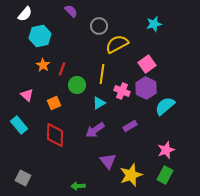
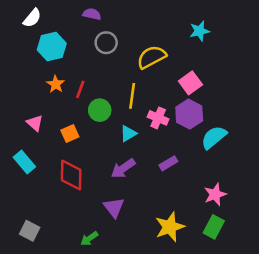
purple semicircle: (71, 11) -> (92, 14), turned -32
gray circle: (99, 26) -> (106, 43), moved
purple triangle: (108, 161) -> (114, 207), moved
green arrow: (78, 186) -> (89, 239), moved, turned -32

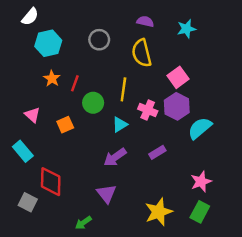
purple semicircle: (92, 14) -> (145, 22), moved
yellow semicircle: (152, 57) -> (142, 53), turned -76
red diamond: (71, 175) -> (51, 182), moved
gray square: (30, 231) -> (28, 202), moved

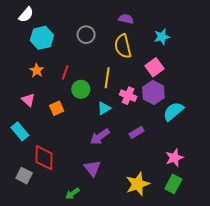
cyan star: (186, 29) -> (162, 37), moved
orange star: (52, 78) -> (37, 70), moved

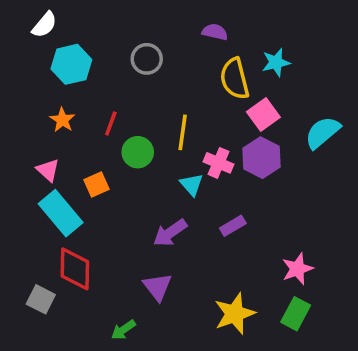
yellow semicircle: (123, 46) -> (235, 79), moved
cyan triangle: (104, 108) -> (192, 184), moved, turned -40
cyan semicircle: (173, 111) -> (323, 132), moved
cyan rectangle: (20, 131) -> (61, 213), moved, size x1.4

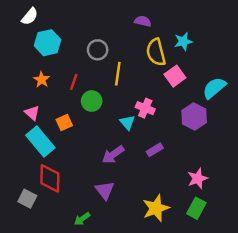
gray circle: (147, 59) -> (98, 50), moved
yellow line: (183, 132) -> (118, 74), moved
purple hexagon: (262, 158) -> (194, 116), moved

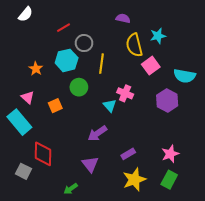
cyan hexagon: (48, 43) -> (67, 60), moved
red line: (74, 82) -> (64, 28), moved, turned 40
cyan semicircle: (214, 88) -> (185, 76), turned -130
cyan rectangle: (40, 142) -> (19, 122), moved
purple rectangle: (155, 150) -> (128, 154), moved

